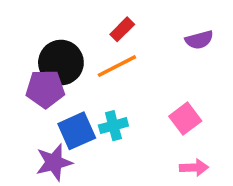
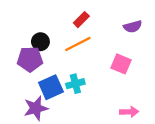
black circle: (61, 63) -> (40, 42), size x0.6
pink square: (185, 119) -> (121, 64), moved, turned -30

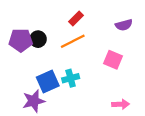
purple pentagon: (30, 59) -> (21, 40), moved

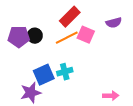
red rectangle: (76, 18) -> (70, 17), size x1.5
pink square: (113, 60) -> (86, 35), moved

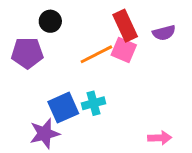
red rectangle: (70, 17) -> (125, 26), moved, turned -70
black circle: (35, 36) -> (50, 21), moved

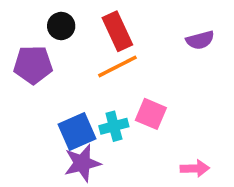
red rectangle: (125, 26) -> (117, 31), moved
pink square: (124, 50) -> (151, 114), moved
purple star: (45, 134) -> (82, 163), moved

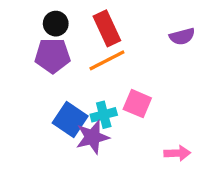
purple pentagon: (33, 65) -> (53, 56), moved
blue square: (77, 132) -> (70, 120), turned -32
purple star: (82, 163) -> (93, 137), moved

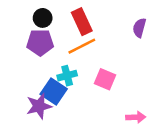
purple semicircle: (182, 36) -> (139, 28), turned 120
cyan cross: (104, 115) -> (67, 76), moved
purple star: (93, 137) -> (39, 106), moved

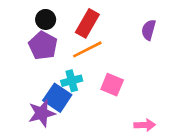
red rectangle: (82, 22) -> (87, 23), turned 55
purple pentagon: (40, 42) -> (43, 46), turned 30

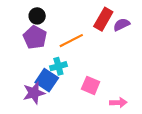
red rectangle: (87, 23) -> (103, 19), moved
purple semicircle: (149, 30) -> (122, 25), turned 49
pink square: (112, 85) -> (91, 85), moved

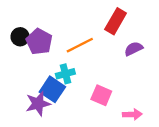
black circle: (37, 16) -> (20, 37), moved
purple semicircle: (122, 25) -> (134, 49), moved

